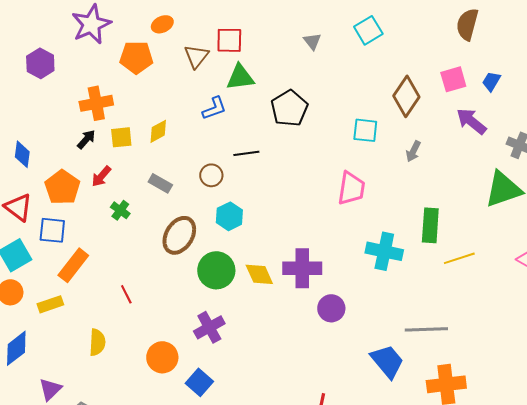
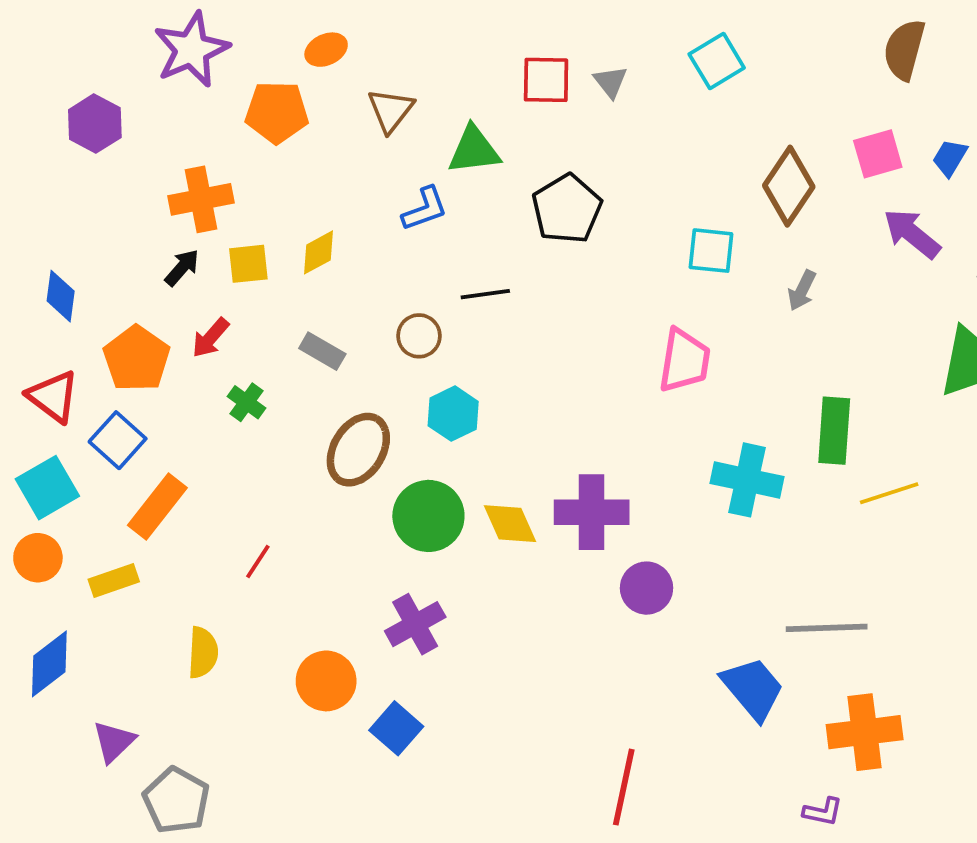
red square: (229, 40) -> (546, 80), moved
blue square: (52, 230) -> (118, 440), turned 36
red line: (126, 294) -> (258, 561), turned 60

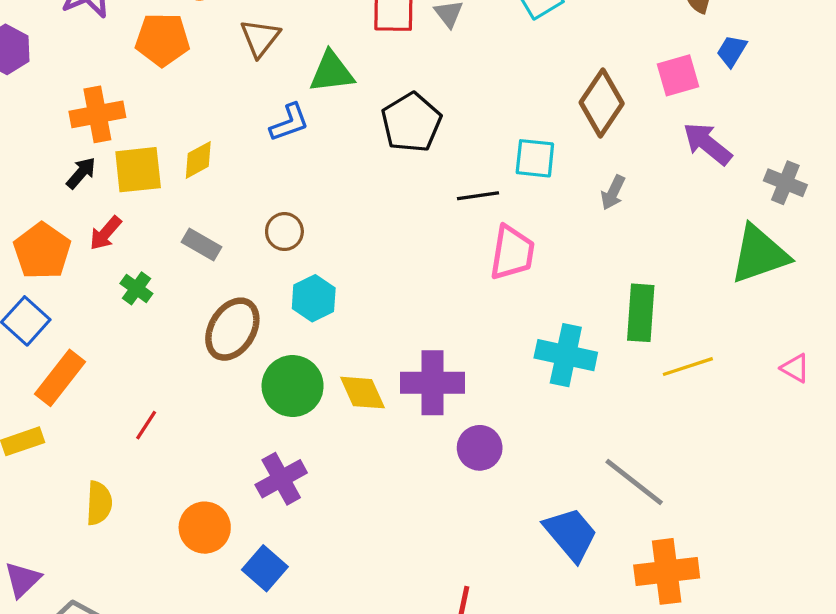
blue trapezoid: (950, 158) -> (732, 51), moved
yellow square: (248, 264) -> (138, 170), size x1.4
black line: (485, 294) -> (478, 196), moved
gray line: (827, 628) -> (634, 482), turned 40

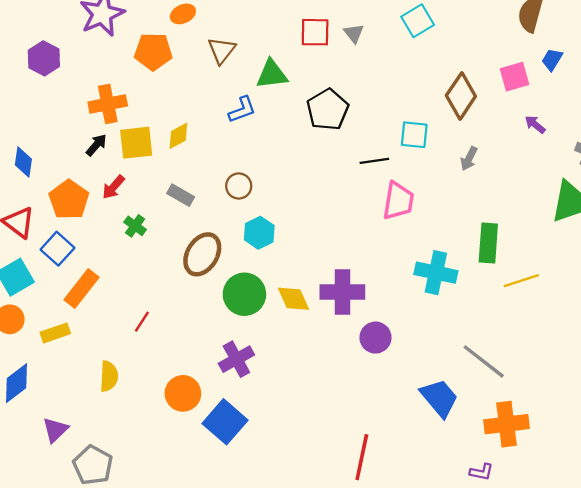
purple arrow: (707, 144) -> (535, 124), size x0.6
blue square: (265, 568) -> (225, 422), size x1.4

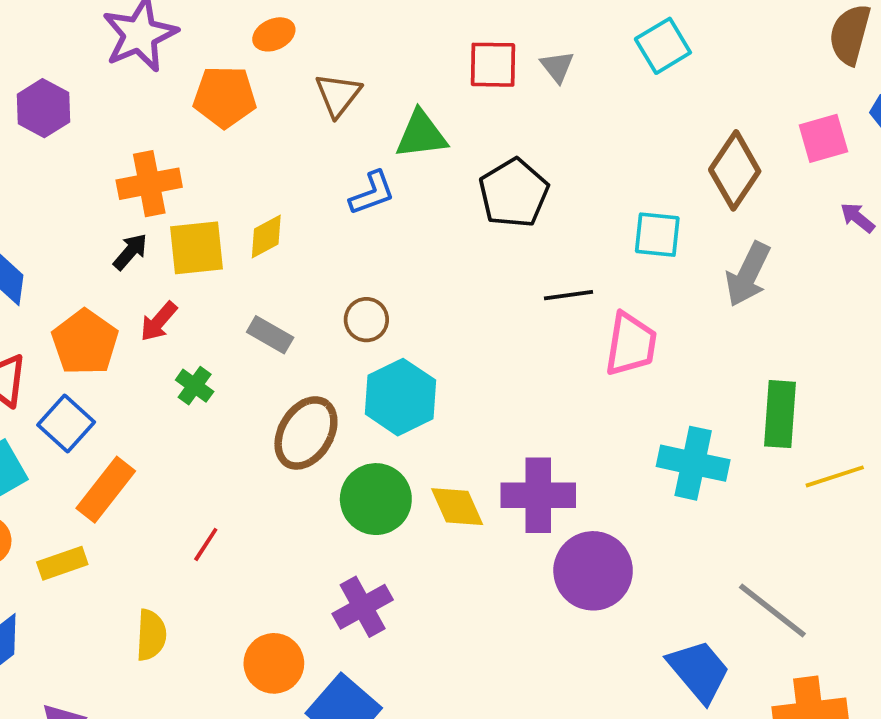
gray arrow: (469, 159) -> (748, 274), size x1.6
black line: (374, 161) -> (568, 295), moved
cyan hexagon: (259, 233) -> (400, 397), size x1.4
purple circle: (375, 338) -> (593, 571), size x1.5

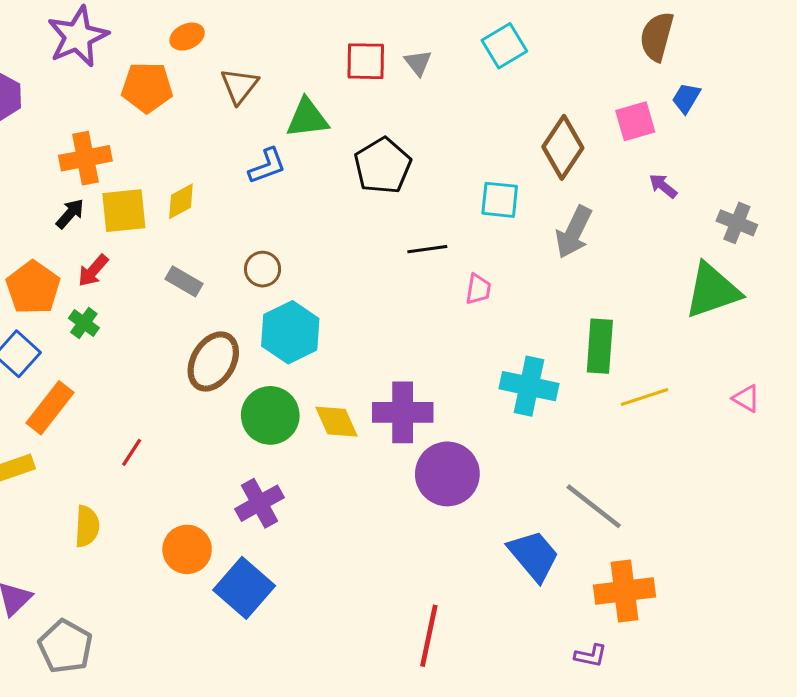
pink trapezoid: (631, 344) -> (478, 289), size x0.6
green cross: (195, 386) -> (84, 323), moved

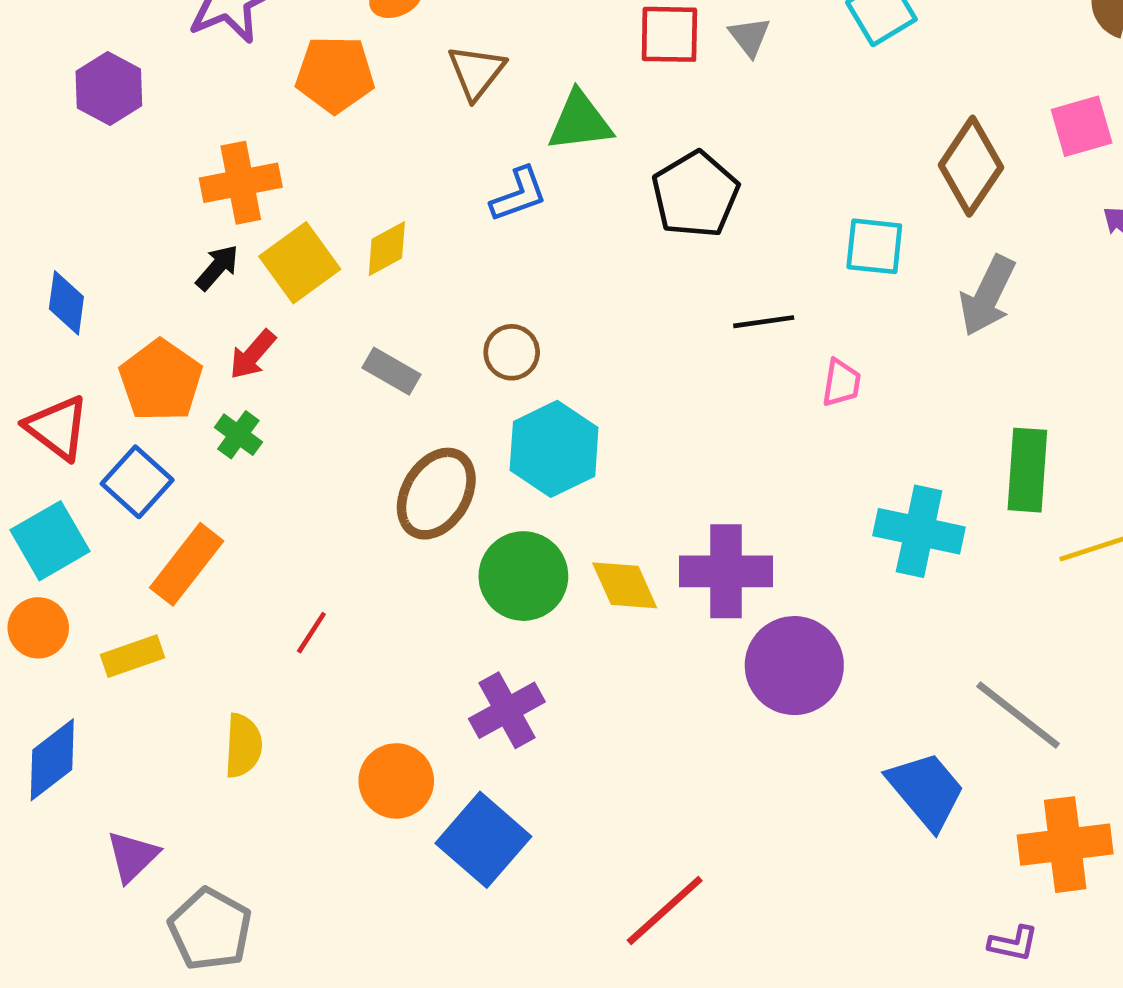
yellow square: (124, 211) -> (300, 263), turned -30
red line: (429, 636) -> (665, 910), moved, turned 36

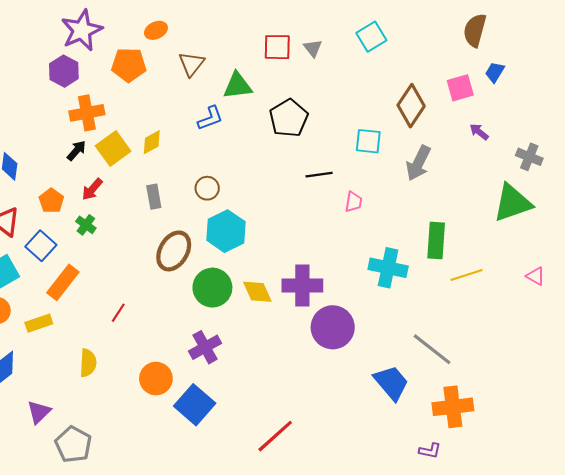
purple hexagon: (109, 88) -> (64, 71), moved
gray rectangle: (392, 371) -> (154, 197), turned 50
orange pentagon: (161, 381) -> (51, 201), size x0.7

